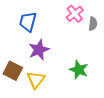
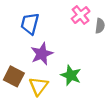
green star: (79, 70) -> (71, 75), moved

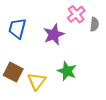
blue trapezoid: (30, 24) -> (17, 28), moved
purple star: (42, 54) -> (54, 35), moved

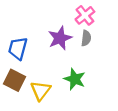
gray semicircle: (94, 24) -> (86, 38), moved
blue trapezoid: (17, 28) -> (18, 48), moved

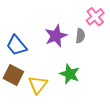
pink cross: (85, 15) -> (95, 17), moved
blue trapezoid: (18, 48) -> (17, 45), turned -55

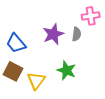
pink cross: (95, 17) -> (91, 16), turned 30

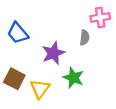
purple star: (53, 34) -> (53, 53), moved
blue trapezoid: (16, 43) -> (18, 33), moved

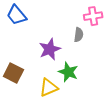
blue trapezoid: (18, 33) -> (17, 15), moved
yellow triangle: (40, 89) -> (49, 87), moved, turned 30

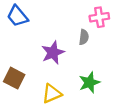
green star: (68, 72) -> (89, 83), moved, turned 30

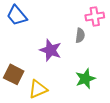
purple star: (53, 53) -> (51, 50), turned -30
yellow triangle: (52, 94) -> (38, 89), moved

